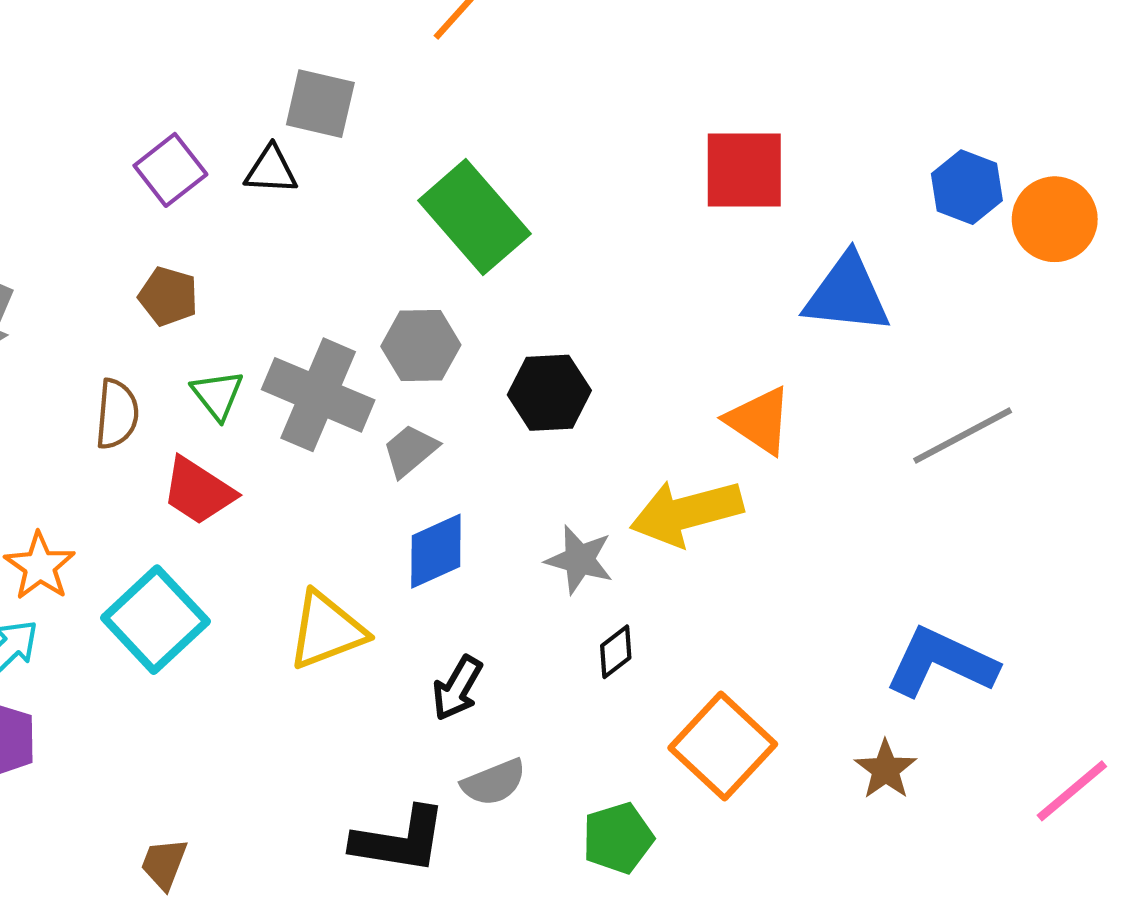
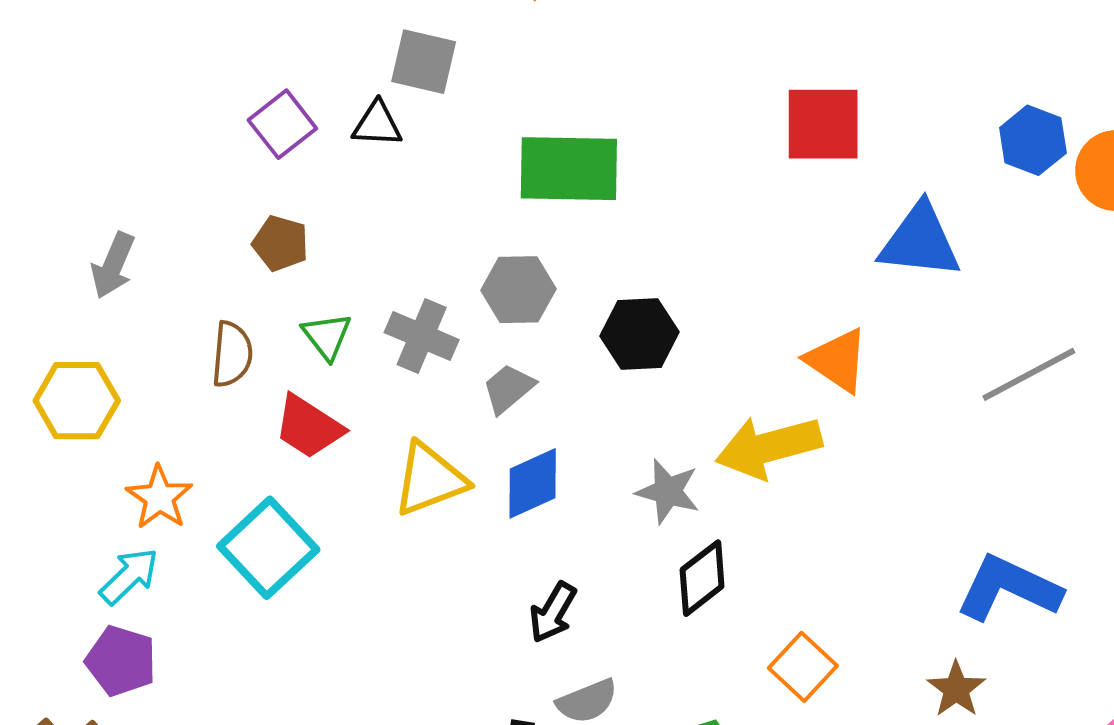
green rectangle: (474, 217) -> (569, 169), turned -48
gray cross: (318, 395) -> (422, 336), size x0.7
yellow triangle: (327, 630) -> (430, 479), moved
black diamond: (616, 652) -> (702, 578), size x1.5
orange square: (723, 746) -> (803, 667), size x0.7

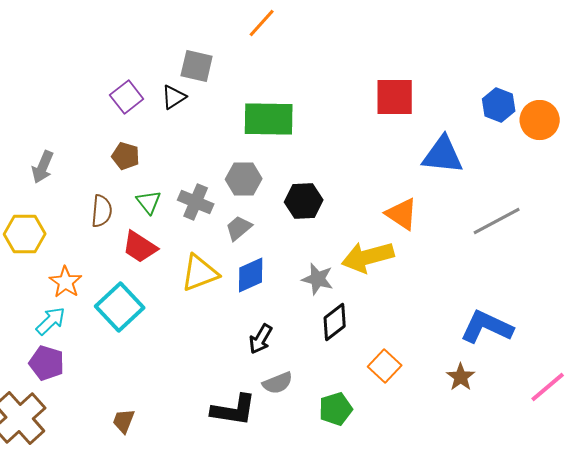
black triangle: (377, 124) -> (174, 97), turned -36

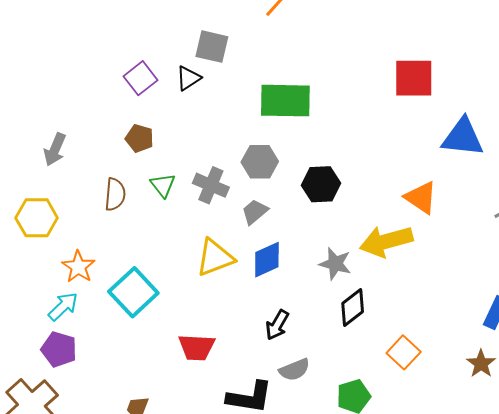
red trapezoid: (140, 247) -> (197, 347), moved, turned -30

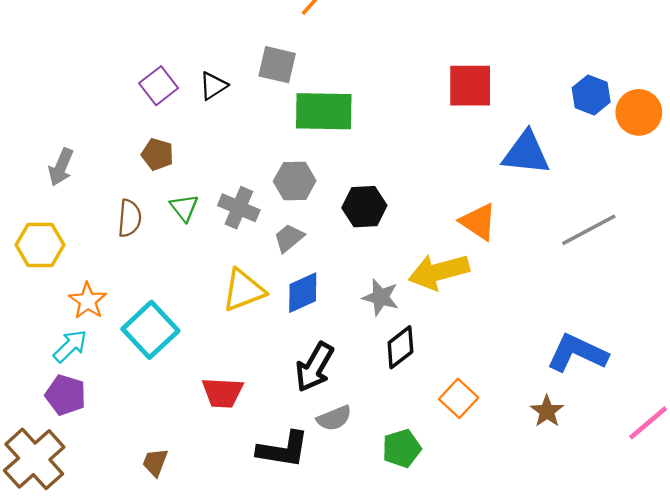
gray square: (212, 47) -> (277, 65), moved
black arrow: (277, 325) -> (314, 367), size x1.4

